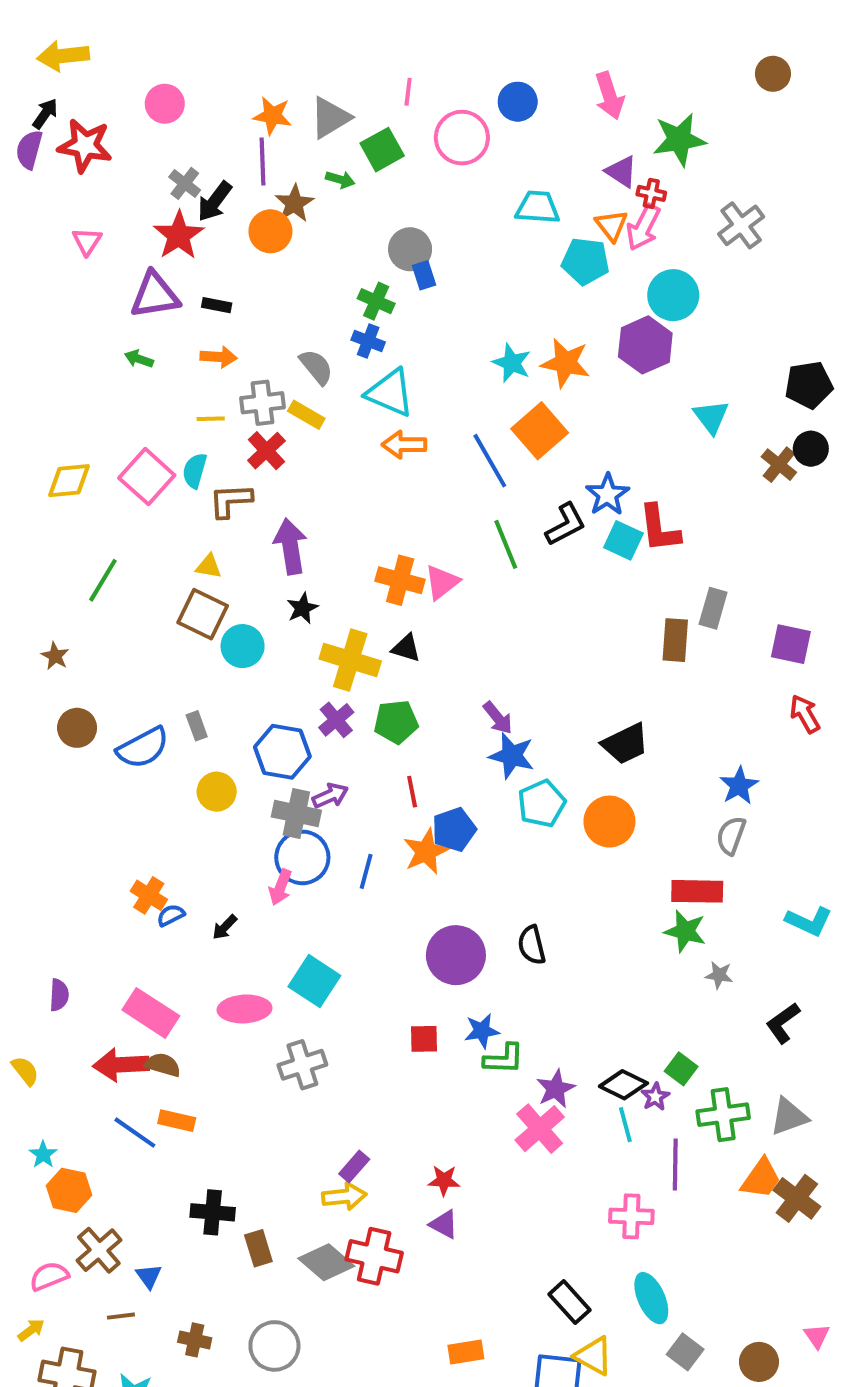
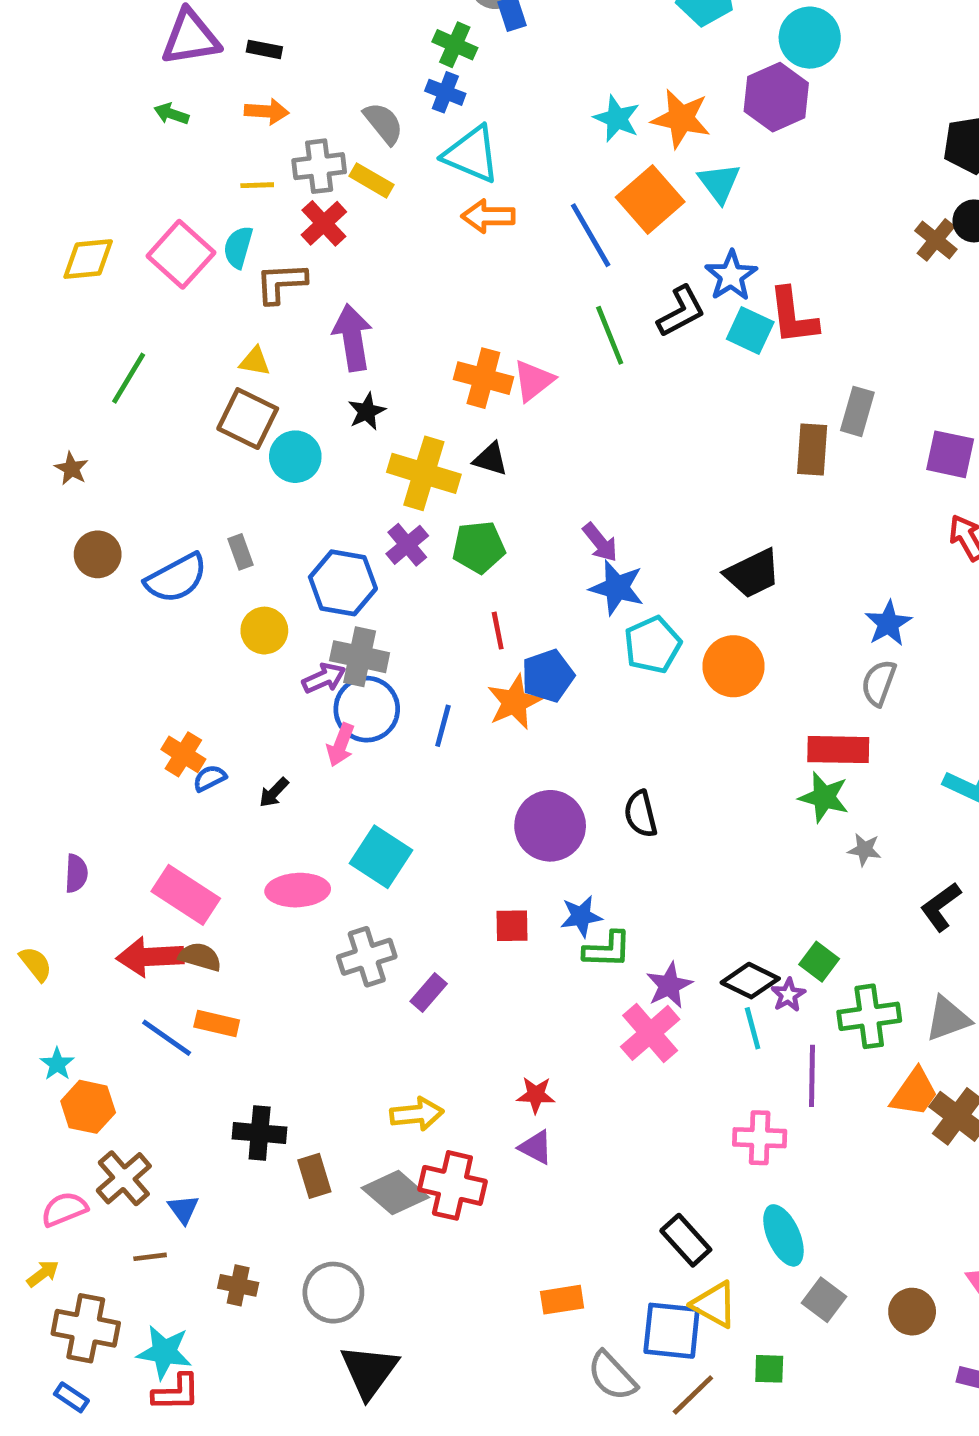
cyan triangle: (711, 417) -> (719, 183), moved
purple arrow: (330, 796) -> (324, 678), moved
purple rectangle: (354, 1166) -> (429, 993), moved

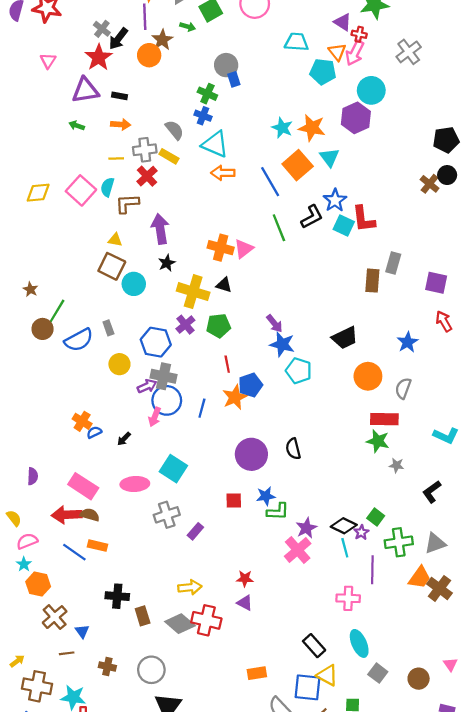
green line: (129, 378) -> (57, 311), moved
blue star: (888, 623) -> (408, 342), moved
cyan pentagon: (653, 645) -> (299, 371), turned -30
orange circle: (733, 666) -> (368, 376), moved
pink semicircle: (64, 1209) -> (27, 541), moved

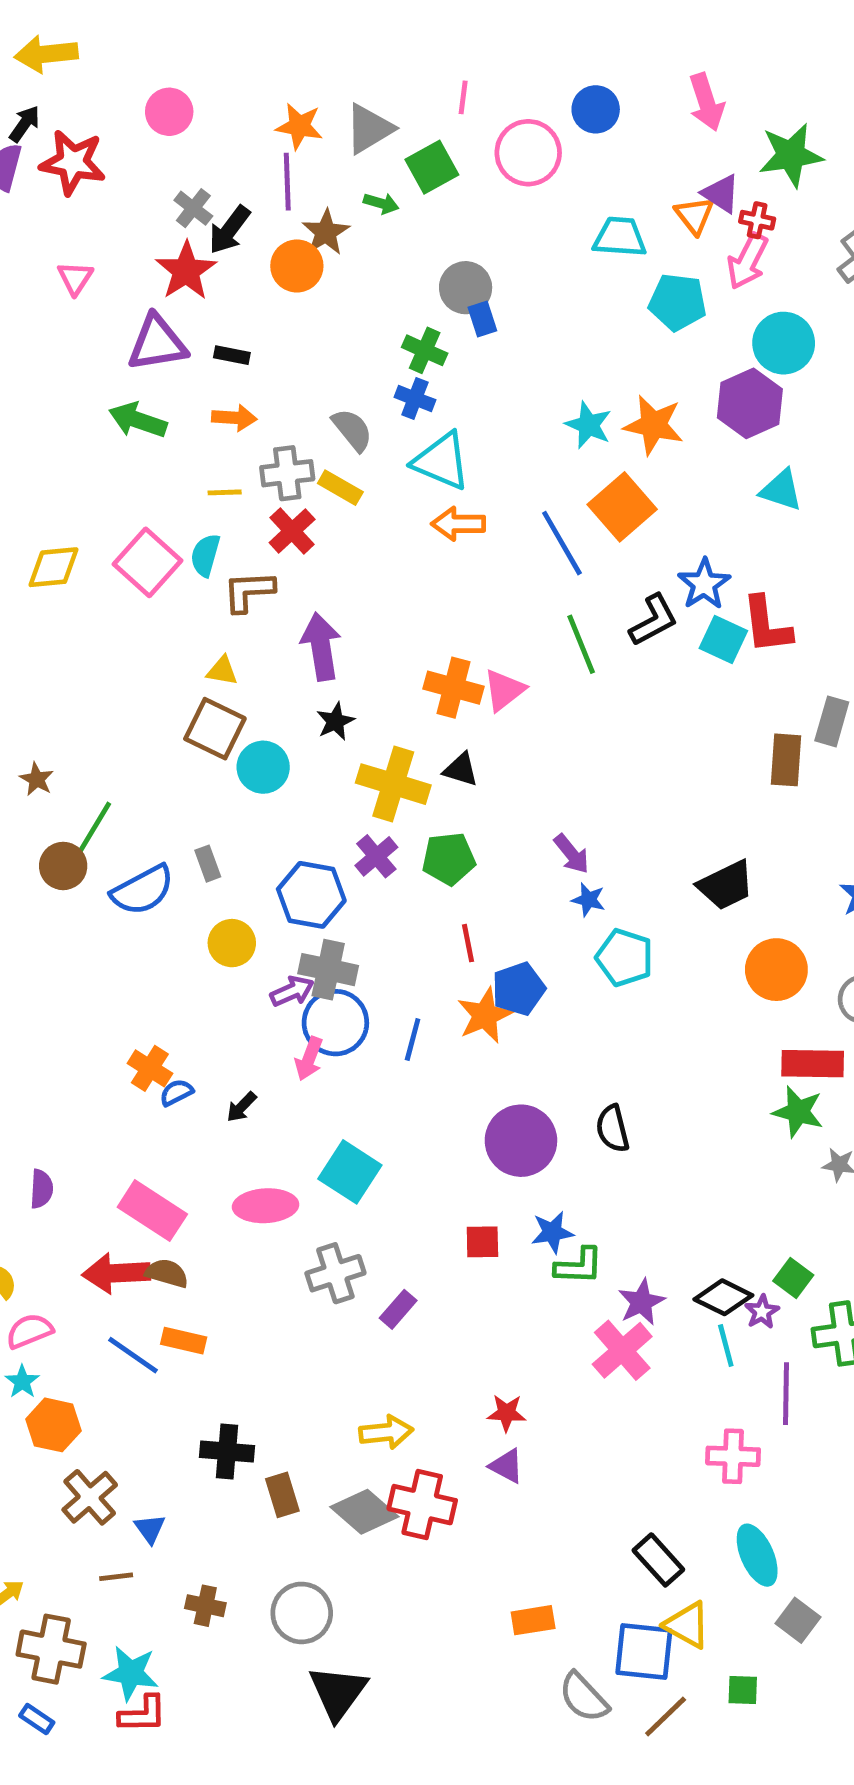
orange triangle: (337, 52) -> (694, 215), moved
green arrow: (77, 126) -> (138, 420), size x1.6
cyan triangle: (329, 157) -> (781, 490), moved, turned -35
blue star: (282, 344) -> (588, 900), size x0.6

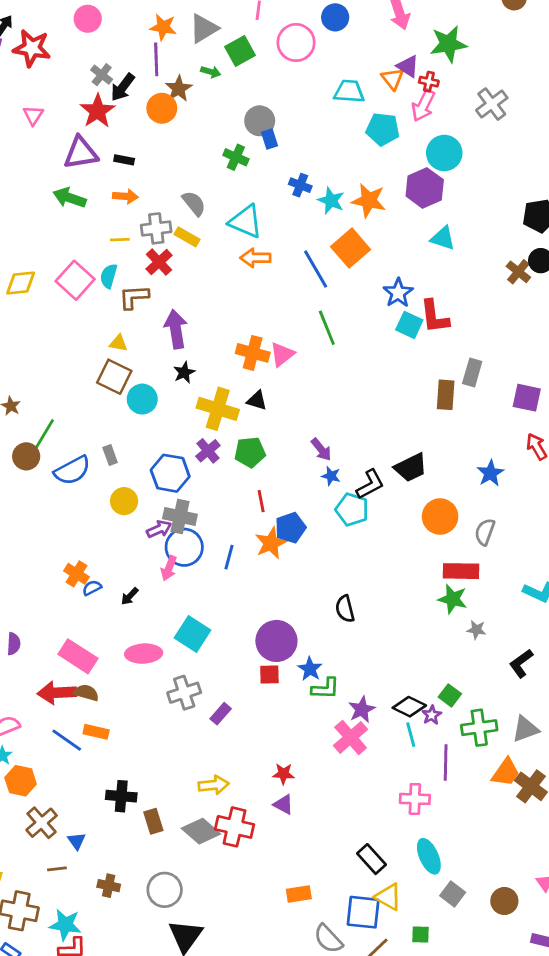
blue cross: (415, 399) -> (300, 185), moved
black L-shape: (654, 620) -> (370, 484), moved
purple circle: (521, 1141) -> (276, 641), moved
blue star: (552, 1232) -> (310, 669), turned -30

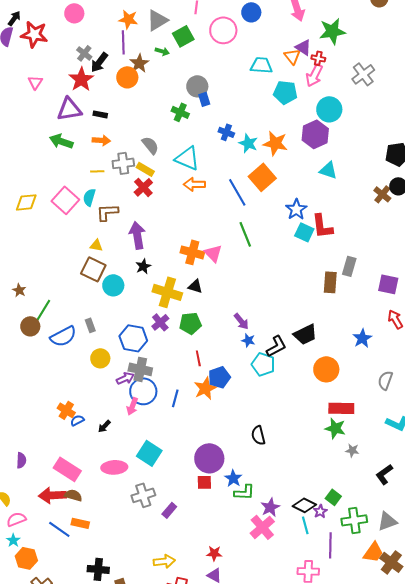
red cross: (159, 262) -> (143, 187), moved
pink triangle: (282, 354) -> (213, 253), turned -36
gray semicircle: (485, 532) -> (385, 380), moved

